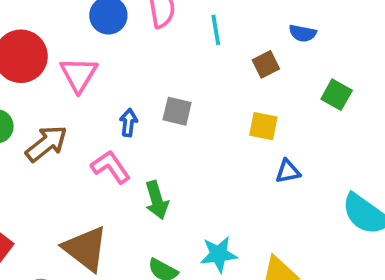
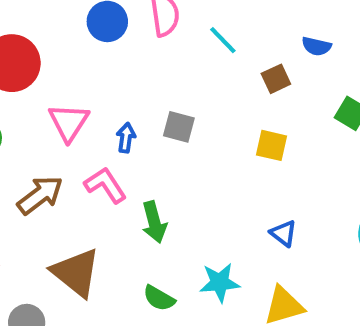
cyan line: (216, 30) -> (223, 40), turned -36
pink triangle: (79, 75) -> (69, 122), moved
brown arrow: (46, 144) -> (40, 195), moved
blue triangle: (288, 171) -> (284, 233), moved, turned 48

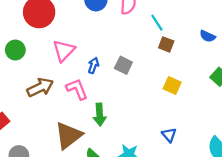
brown square: (276, 79) -> (166, 44), moved, turned 35
brown triangle: (76, 273) -> (68, 136), moved, turned 32

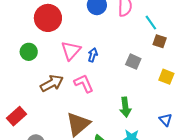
blue arrow: (93, 65) -> (93, 55), moved
gray square: (123, 65) -> (133, 62), moved
green arrow: (100, 115) -> (125, 107), moved

